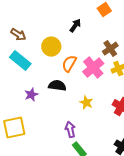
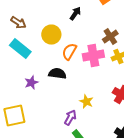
pink cross: (93, 68) -> (93, 56), turned 30
yellow star: (86, 103) -> (86, 102), moved
purple arrow: (70, 130) -> (70, 118), turned 42

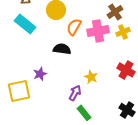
purple star: (31, 82) -> (40, 74), moved

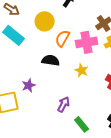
yellow star: (91, 77) -> (82, 70), moved
green rectangle: (84, 113) -> (82, 124), moved

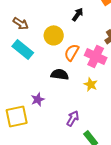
pink cross: (87, 42) -> (96, 56), turned 35

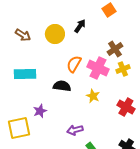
yellow circle: (54, 35) -> (55, 34), moved
cyan rectangle: (23, 49) -> (25, 74), moved, turned -40
purple arrow: (73, 118) -> (75, 130), turned -133

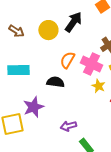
black arrow: (80, 26) -> (73, 22), size x1.5
yellow star: (93, 96) -> (98, 86), moved
purple star: (40, 111) -> (33, 107), size x1.5

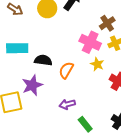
orange semicircle: (67, 60) -> (66, 70), moved
black semicircle: (55, 82) -> (43, 60), moved

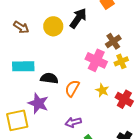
yellow star: (97, 64) -> (102, 90), moved
purple star: (32, 85) -> (38, 103), turned -30

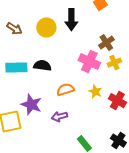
black arrow: (78, 18) -> (71, 20), turned 145
black semicircle: (49, 78) -> (42, 66), moved
orange semicircle: (72, 88) -> (65, 90), turned 42
purple arrow: (73, 122) -> (59, 117), moved

